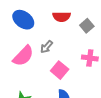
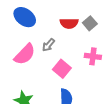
red semicircle: (62, 17) -> (69, 23), moved

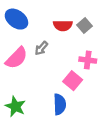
pink square: (62, 69) -> (73, 81), moved

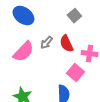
red semicircle: (63, 26) -> (66, 44), moved, turned 66
gray square: (84, 26) -> (74, 16), moved

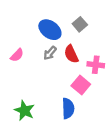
blue ellipse: (23, 16) -> (50, 30), moved
pink semicircle: (23, 52) -> (17, 55), moved, size x0.6

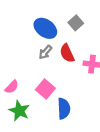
pink semicircle: (17, 55) -> (12, 87), moved
pink square: (81, 85) -> (45, 89), moved

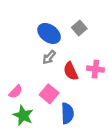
red semicircle: (67, 53) -> (71, 71), moved

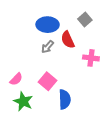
gray square: (79, 28) -> (85, 20), moved
blue ellipse: (49, 33) -> (48, 25), turned -35
red semicircle: (71, 71) -> (68, 40), moved

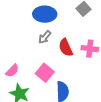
red semicircle: (68, 40) -> (66, 48), moved

